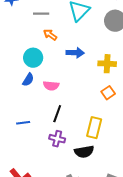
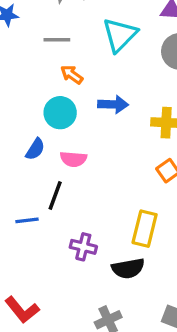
cyan circle: (33, 58) -> (60, 113), moved
black line: (57, 114) -> (55, 196), moved

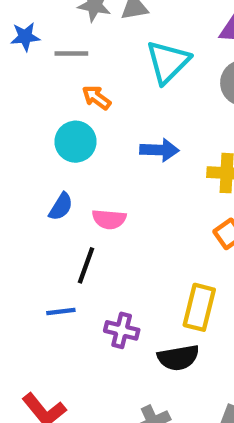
gray line: (57, 40) -> (71, 54), moved
orange arrow: (72, 75) -> (96, 98), moved
cyan circle: (60, 113) -> (76, 142), moved
blue line: (27, 220) -> (61, 312), moved

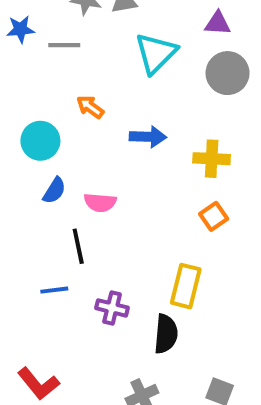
orange arrow: (96, 98) -> (90, 107), moved
cyan circle: (76, 142) -> (40, 141), moved
black line: (86, 265) -> (78, 246), turned -32
black semicircle: (178, 358) -> (166, 334), turned -75

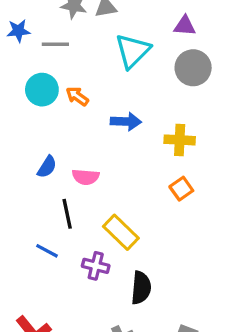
cyan circle: (40, 141) -> (42, 90), moved
yellow rectangle: (186, 286) -> (121, 232), moved, turned -60
blue line: (54, 290) -> (47, 251), turned 35

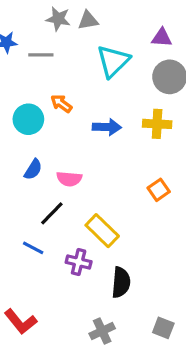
cyan circle: (42, 90) -> (28, 119), moved
yellow cross: (180, 140) -> (157, 124), moved
black line: (67, 214) -> (52, 213), turned 56

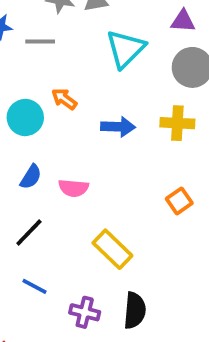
black line: (52, 213) -> (29, 233), moved
blue line: (33, 248) -> (35, 286), moved
purple cross: (79, 262) -> (85, 312), moved

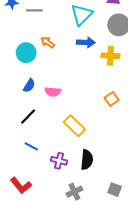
blue arrow: (118, 127) -> (86, 42), moved

